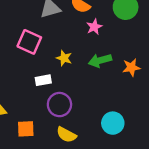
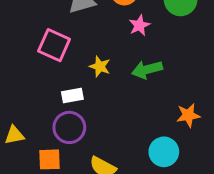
orange star: (131, 67) -> (188, 115), moved
purple circle: (59, 105) -> (69, 127), moved

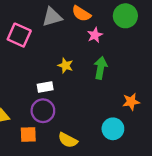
pink square: (54, 45) -> (19, 35), moved
green arrow: (147, 70) -> (101, 68), turned 115

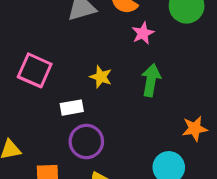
pink square: (19, 35) -> (35, 70), moved
purple circle: (43, 111) -> (86, 142), moved

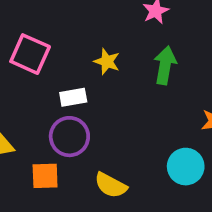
purple circle: (86, 142) -> (69, 137), moved

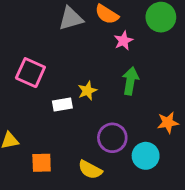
yellow star: (107, 62) -> (87, 91), moved, turned 30
purple circle: (69, 137) -> (112, 138), moved

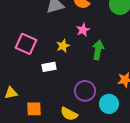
pink star: (123, 41) -> (83, 30), moved
yellow star: (87, 91) -> (63, 46), moved

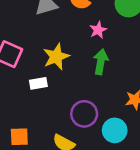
pink star: (83, 30) -> (98, 30), moved
yellow star: (63, 46) -> (56, 57), size x1.5

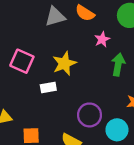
green arrow: (101, 62) -> (118, 65), moved

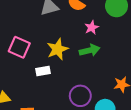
green arrow: (118, 65) -> (90, 50), moved, turned 66

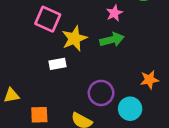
pink square: (19, 47) -> (48, 19), moved

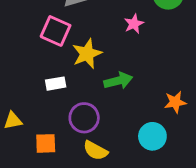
green arrow: (112, 40) -> (118, 81), moved
white rectangle: (57, 64) -> (56, 84), moved
purple circle: (101, 93) -> (84, 118), moved

